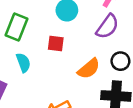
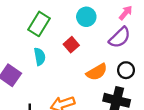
red square: (56, 44) -> (71, 45), turned 32

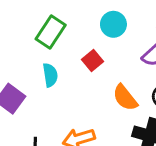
orange semicircle: (97, 72) -> (125, 98), turned 80

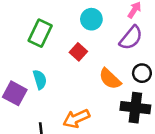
cyan semicircle: (50, 75) -> (40, 80), moved

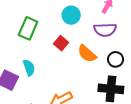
purple semicircle: (131, 38) -> (105, 30), turned 50
orange semicircle: (110, 79) -> (87, 54), moved

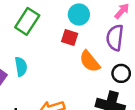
purple semicircle: (105, 30) -> (115, 38), turned 90
red square: (61, 43) -> (70, 37), moved, turned -32

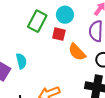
green rectangle: (27, 21) -> (37, 21), moved

